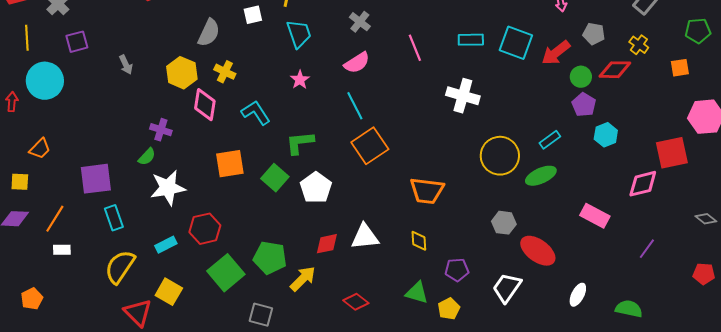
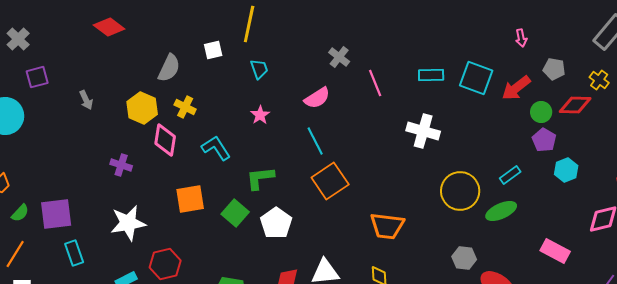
gray cross: (360, 22) -> (339, 57), moved
cyan trapezoid: (299, 34) -> (259, 69), size x0.7
green semicircle: (147, 157) -> (20, 213), moved

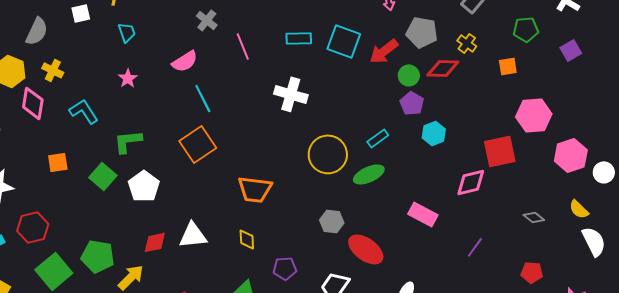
gray pentagon: (554, 69) -> (422, 32), size x1.4
cyan line: (315, 141) -> (203, 98), moved
orange square: (190, 199) -> (58, 162), size x0.7

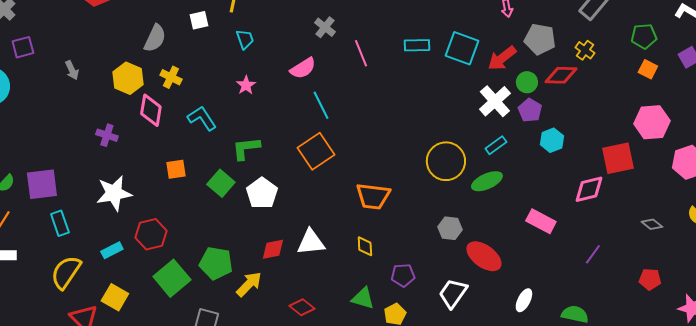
orange square: (508, 66) -> (648, 69), moved, turned 36
white cross: (291, 94) -> (495, 101), moved, turned 32

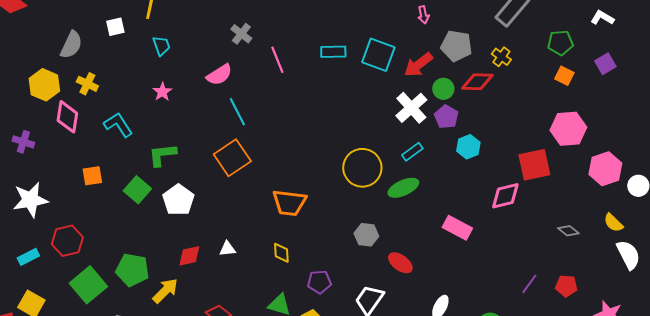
white triangle: (311, 242) -> (227, 249), size x0.6
purple line: (593, 254) -> (529, 284), moved
red ellipse: (484, 256) -> (400, 263), size x0.7

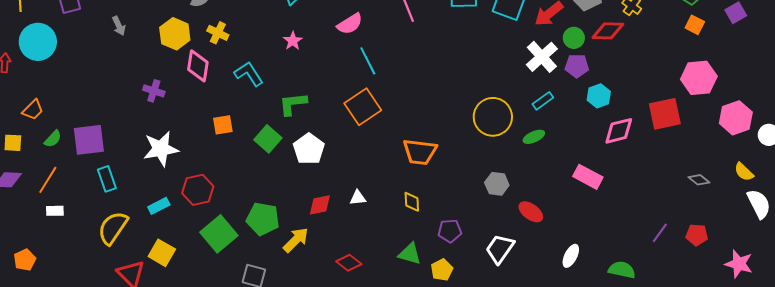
purple pentagon: (446, 117) -> (577, 66), turned -30
green ellipse: (403, 188) -> (534, 137), size x0.7
pink diamond: (505, 196) -> (619, 131), moved

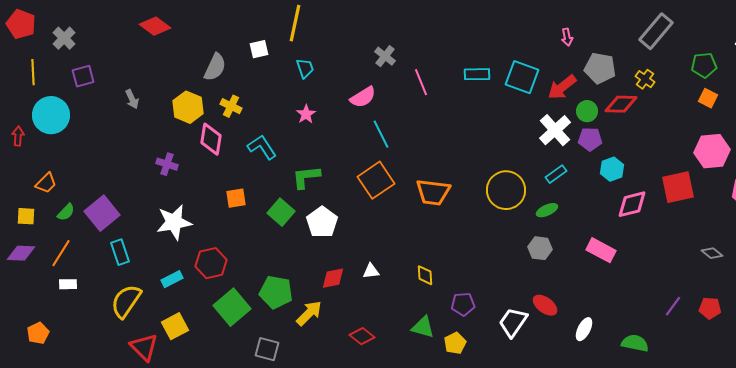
purple square: (89, 140) -> (102, 213), turned -32
orange trapezoid: (420, 152) -> (433, 192), moved
gray hexagon: (497, 184) -> (540, 248), moved
red ellipse: (531, 212) -> (545, 305), moved
yellow square: (162, 253) -> (175, 326), turned 32

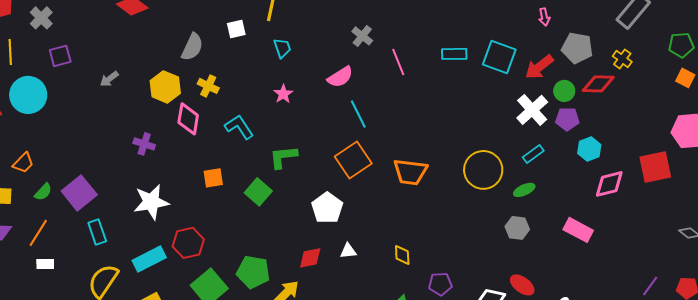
gray arrow: (132, 99) -> (109, 79), turned 78
white pentagon: (322, 222) -> (327, 208), moved
cyan rectangle: (172, 279) -> (149, 259), size x1.5

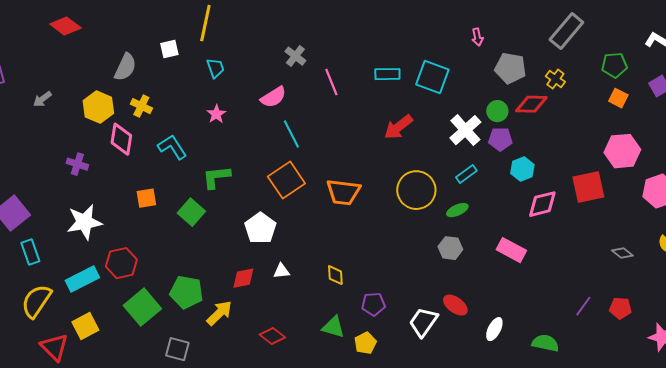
red arrow: (539, 67) -> (398, 127), moved

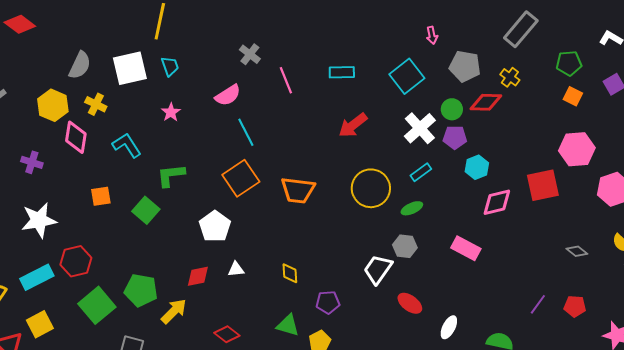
white square: (169, 49) -> (130, 68), moved, size x1.8
cyan square: (432, 77) -> (407, 76), moved, turned 32
white trapezoid: (423, 322) -> (378, 269), moved

